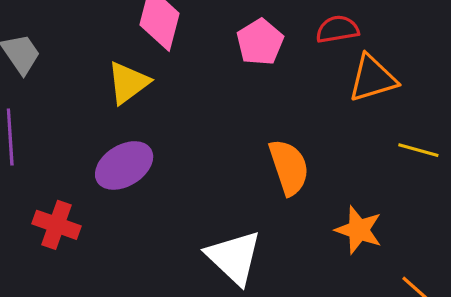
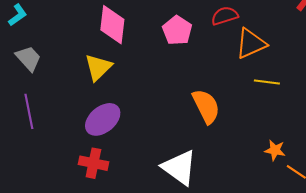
yellow line: (418, 150) -> (267, 82), moved
red cross: (57, 225) -> (93, 163), moved
orange star: (359, 230) -> (275, 150), moved, size x0.7

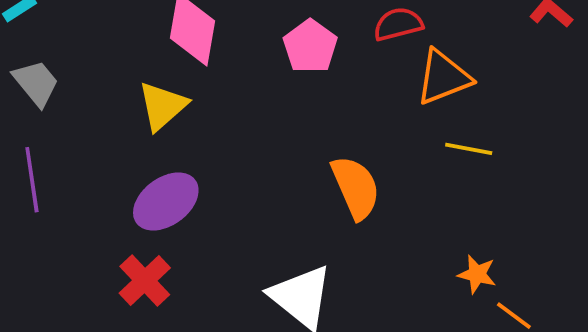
red cross: (93, 163) -> (145, 280), turned 32

